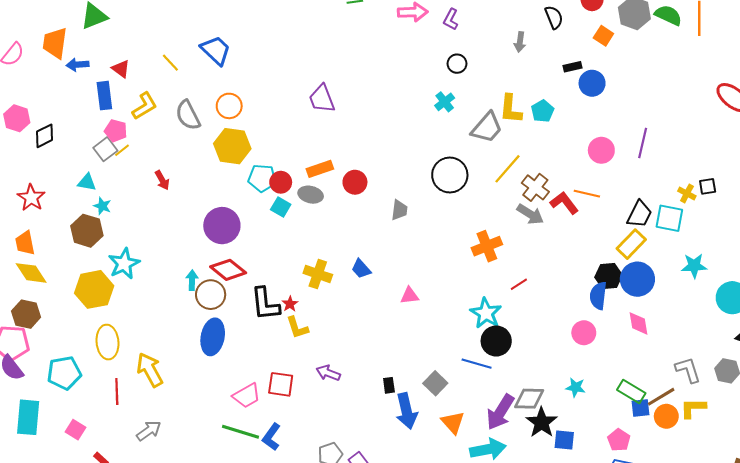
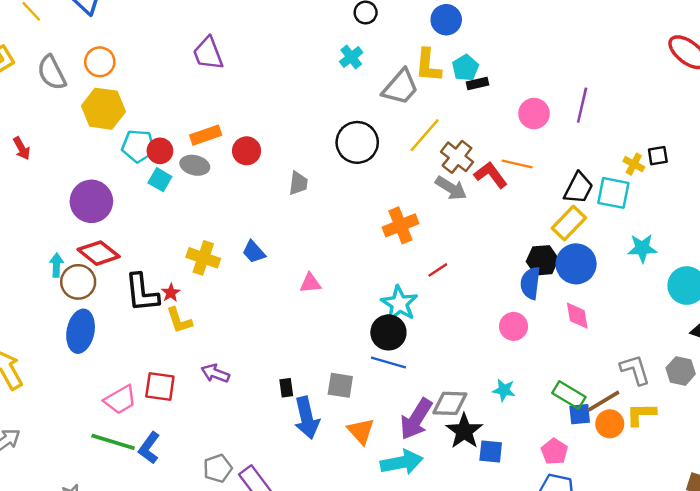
black rectangle: (572, 67) -> (477, 83), moved
blue circle: (592, 83) -> (446, 20), moved
black circle: (496, 341) -> (388, 332), moved
gray square: (435, 383) -> (340, 385), turned -35

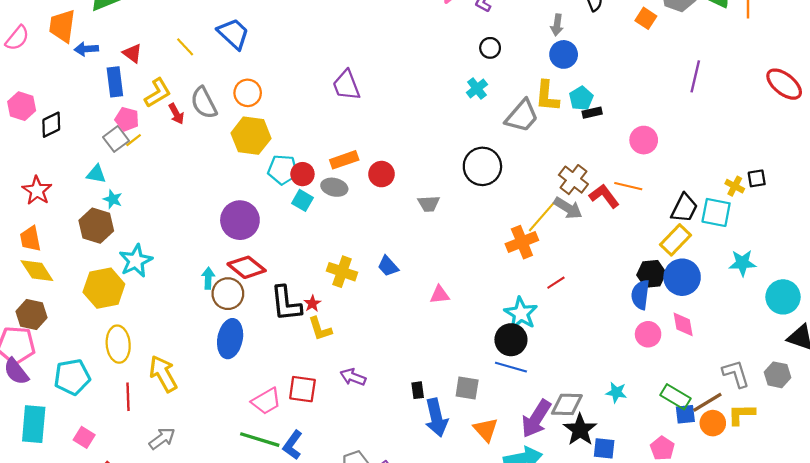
purple line: (582, 105) -> (695, 76), moved
yellow line: (425, 135) -> (542, 217), moved
red arrow: (22, 148) -> (176, 114), moved
gray trapezoid: (298, 183) -> (429, 204), turned 80
pink circle: (514, 326) -> (648, 334), moved

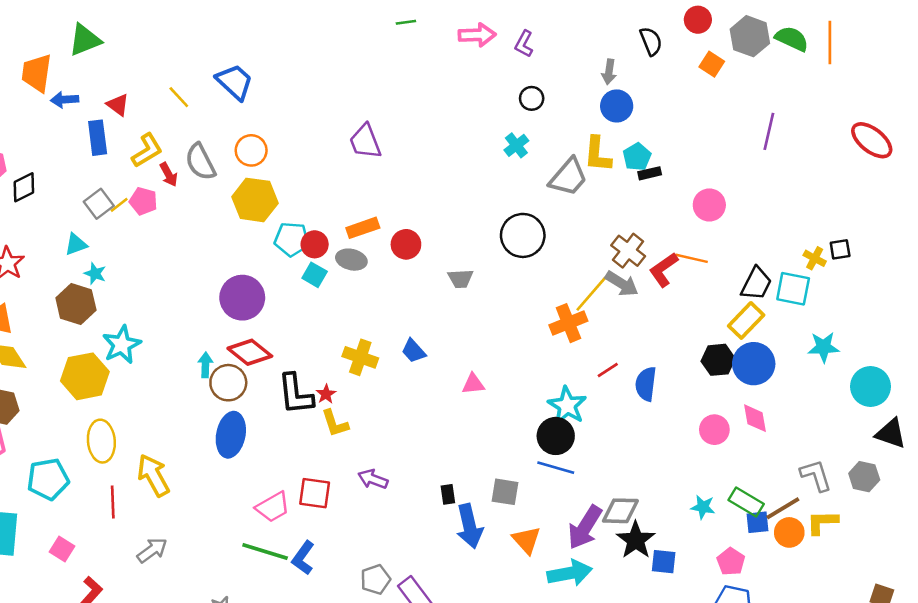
pink pentagon: (127, 119) -> (143, 201), moved
cyan triangle: (96, 174) -> (76, 244), turned -30
red L-shape: (604, 196) -> (664, 270), turned -88
blue semicircle: (640, 295) -> (646, 384), moved
cyan star: (616, 392) -> (703, 507), moved

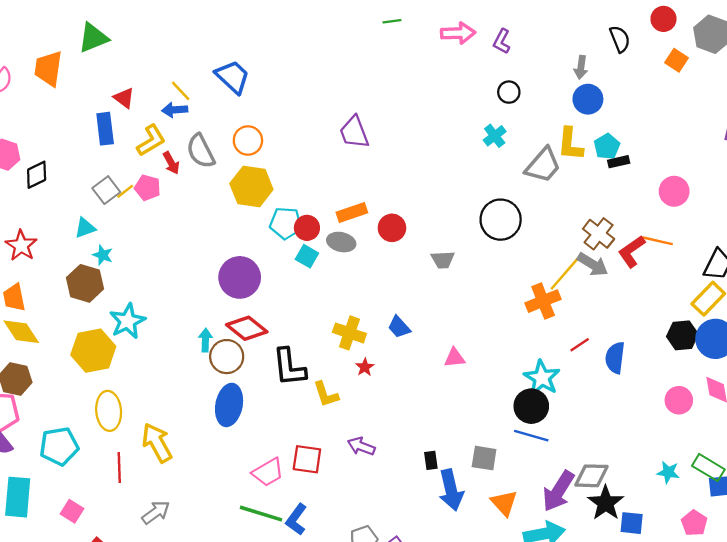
blue arrow: (65, 100) -> (175, 110), moved
red star: (326, 394) -> (365, 367), moved

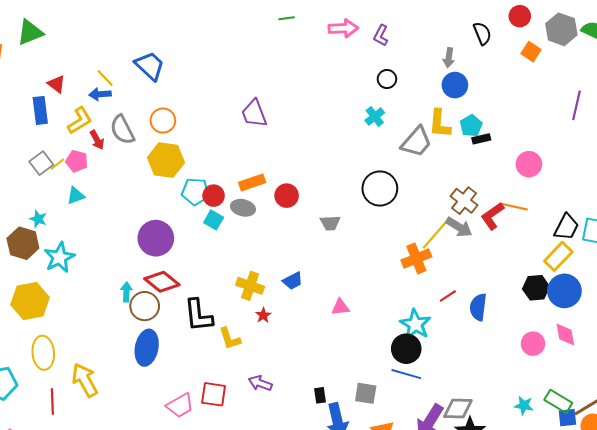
cyan triangle: (85, 228) -> (76, 196), moved
cyan star: (127, 321) -> (59, 257), moved
blue trapezoid: (399, 327) -> (293, 281), turned -75

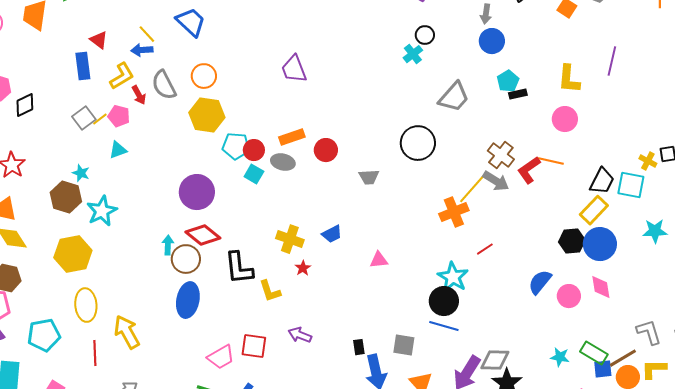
cyan cross: (375, 117) -> (413, 54), moved
yellow L-shape: (440, 124) -> (569, 79), moved
blue semicircle: (478, 307) -> (540, 282), moved, turned 32

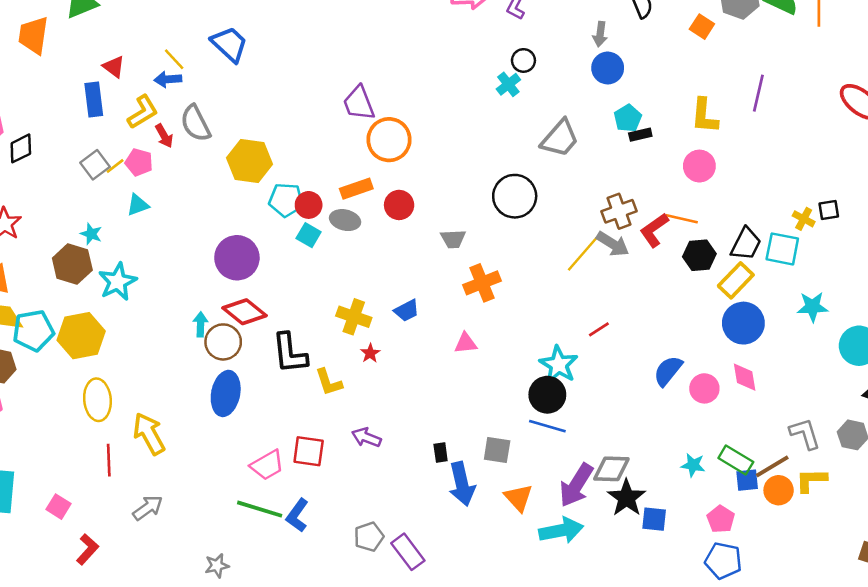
orange circle: (204, 76) -> (389, 140), moved, size x1.4
brown cross: (501, 155) -> (619, 211), turned 32
orange cross: (454, 212) -> (482, 283), moved
black hexagon: (572, 241) -> (699, 255), moved
cyan pentagon: (44, 335) -> (33, 331), moved

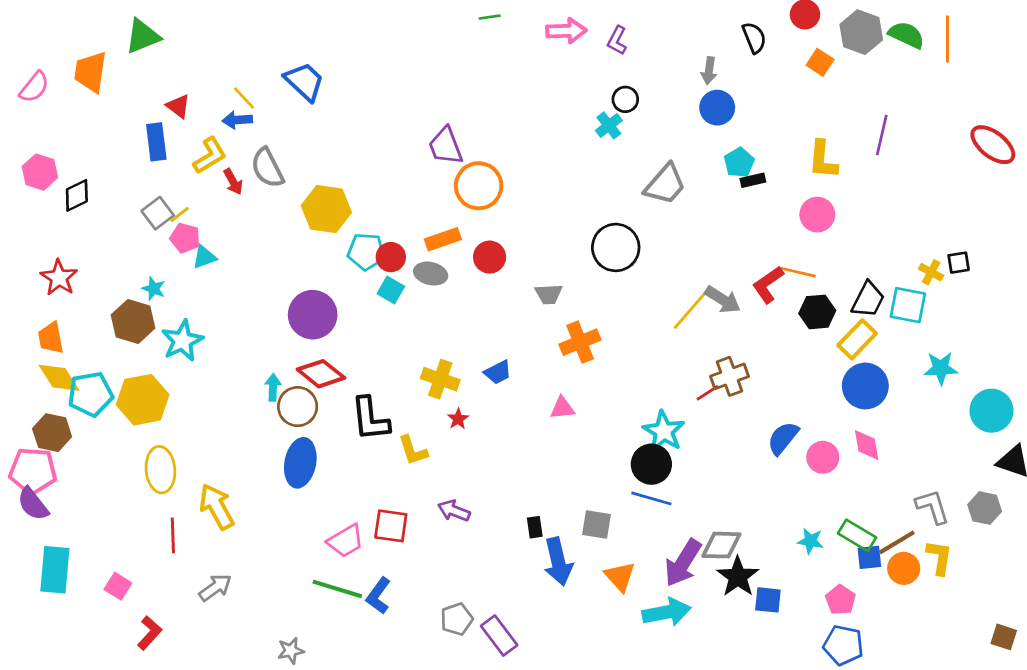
pink pentagon: (139, 162) -> (185, 238), moved
brown cross: (619, 211) -> (730, 376), moved
yellow L-shape: (811, 480) -> (939, 557), turned 100

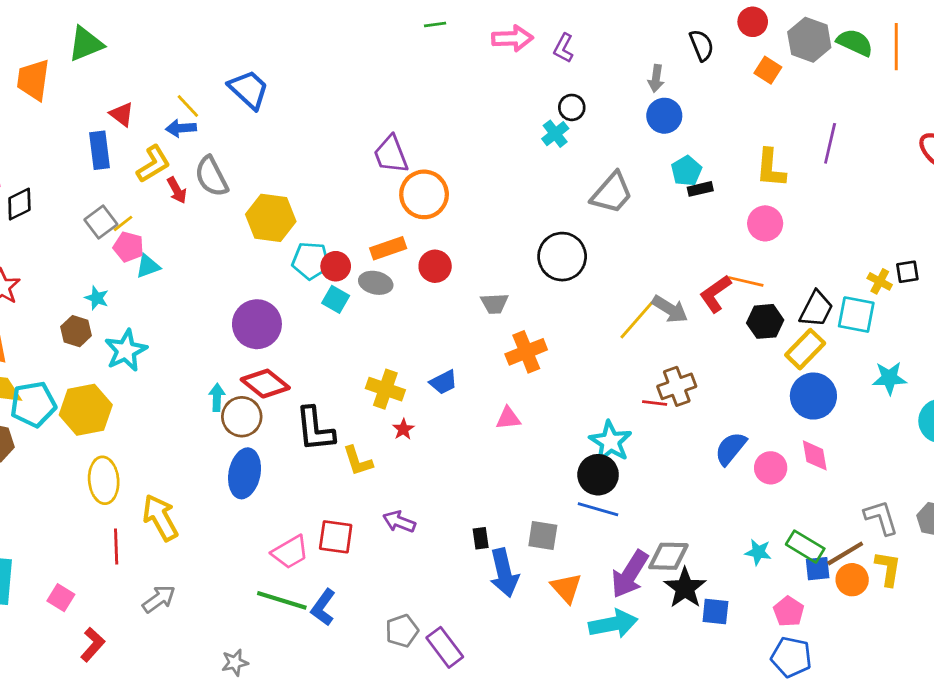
brown hexagon: (133, 322) -> (76, 331), size x0.7
red line: (708, 393) -> (655, 403), turned 40

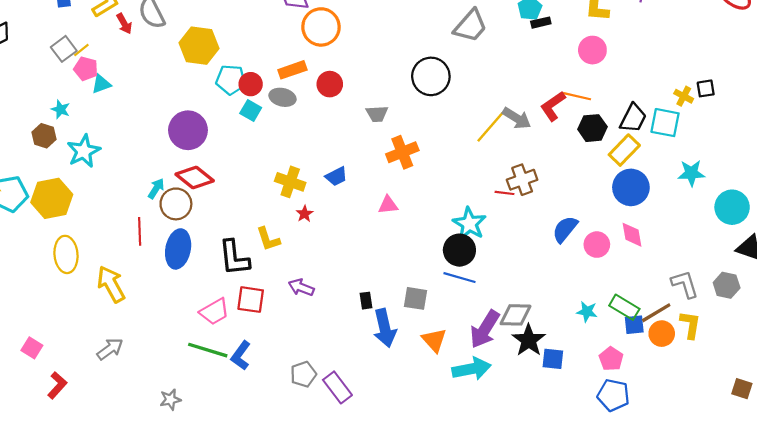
cyan arrow: (217, 397) -> (156, 189), turned 30
black L-shape: (315, 429) -> (234, 258), moved
red line: (116, 547) -> (140, 231), moved

